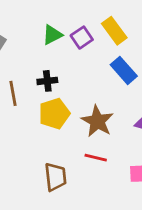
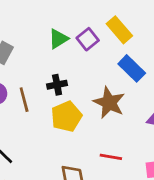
brown star: (97, 121) -> (109, 103), moved

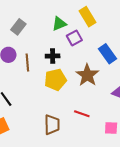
yellow rectangle: (119, 30) -> (88, 17), moved
purple square: (88, 39) -> (74, 38), moved

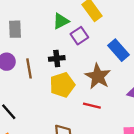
gray rectangle: (18, 27) -> (15, 29), turned -35
red line: (82, 114) -> (92, 106), moved

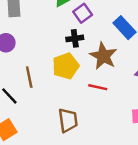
black cross: (57, 58) -> (75, 38), moved
brown line: (29, 68) -> (29, 77), moved

